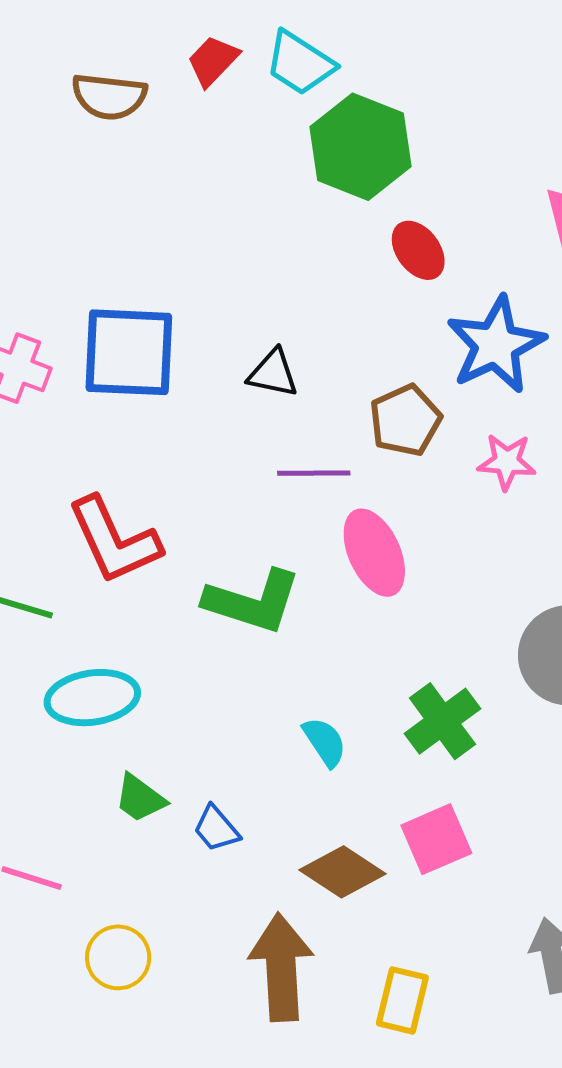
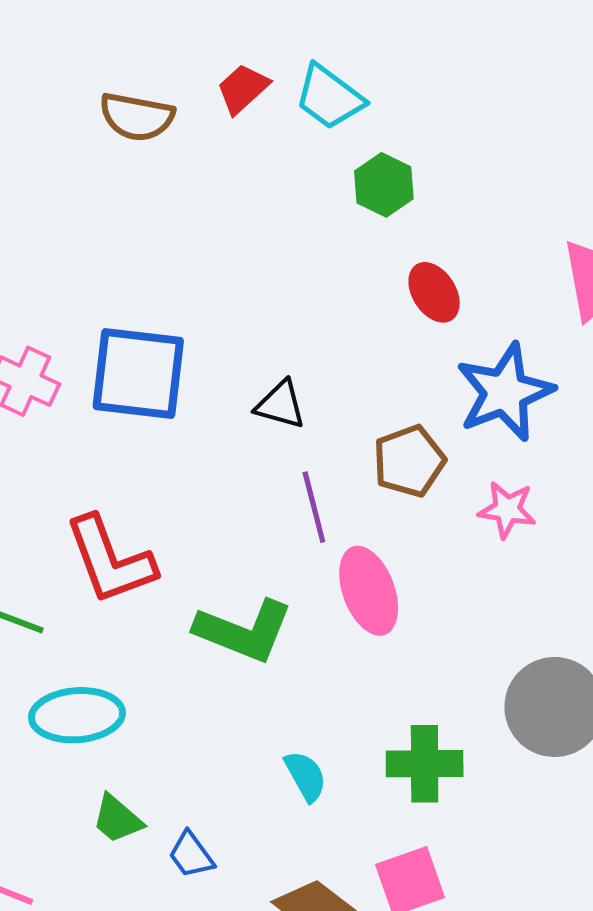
green hexagon: (360, 147) -> (384, 185), size x0.6
purple line: (314, 473) -> (314, 507), turned 72
green cross: (442, 721) -> (425, 764), turned 32

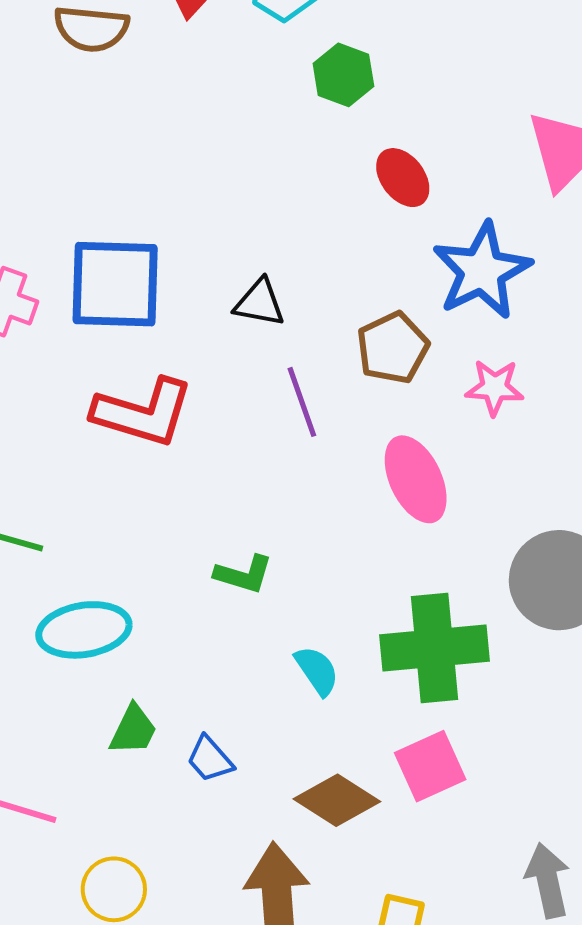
red L-shape: (110, 560) -> (143, 413), moved, turned -48
pink ellipse: (369, 591) -> (416, 479), moved
green L-shape: (244, 631) -> (244, 574), moved, size x0.6
green cross: (425, 764) -> (434, 648), size x1.4
green trapezoid: (117, 819) -> (133, 730), turned -100

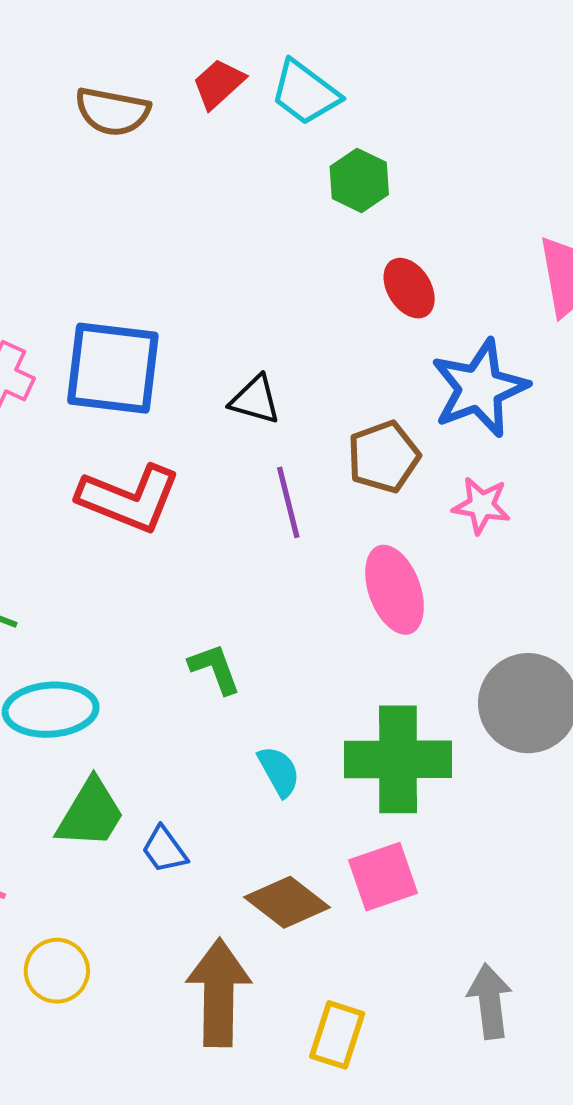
green L-shape: (244, 574) -> (215, 669), turned -132
green trapezoid: (133, 730) -> (91, 814), size x1.4

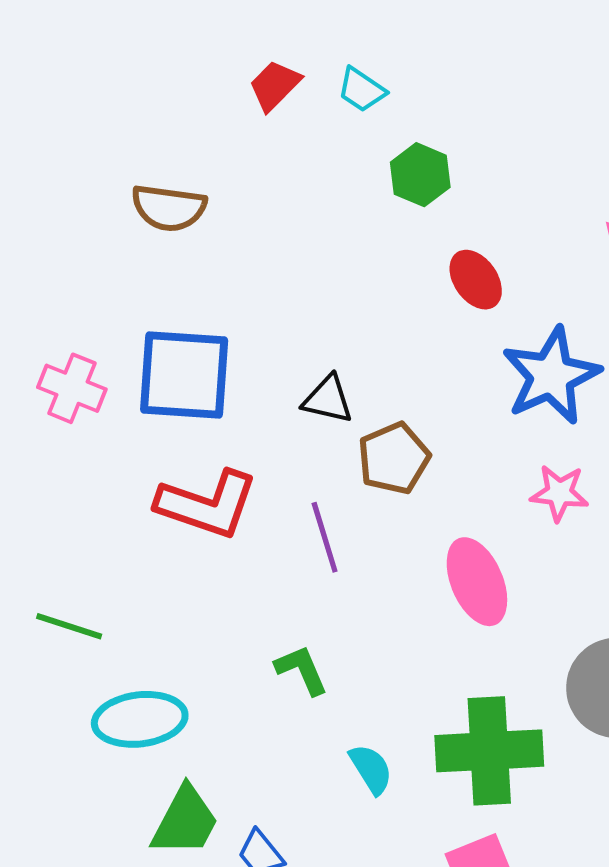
cyan trapezoid: (305, 93) -> (362, 90), size x0.7
brown semicircle: (112, 111) -> (169, 208), moved
brown pentagon: (384, 457) -> (394, 458), moved
purple line: (288, 502) -> (325, 537), moved

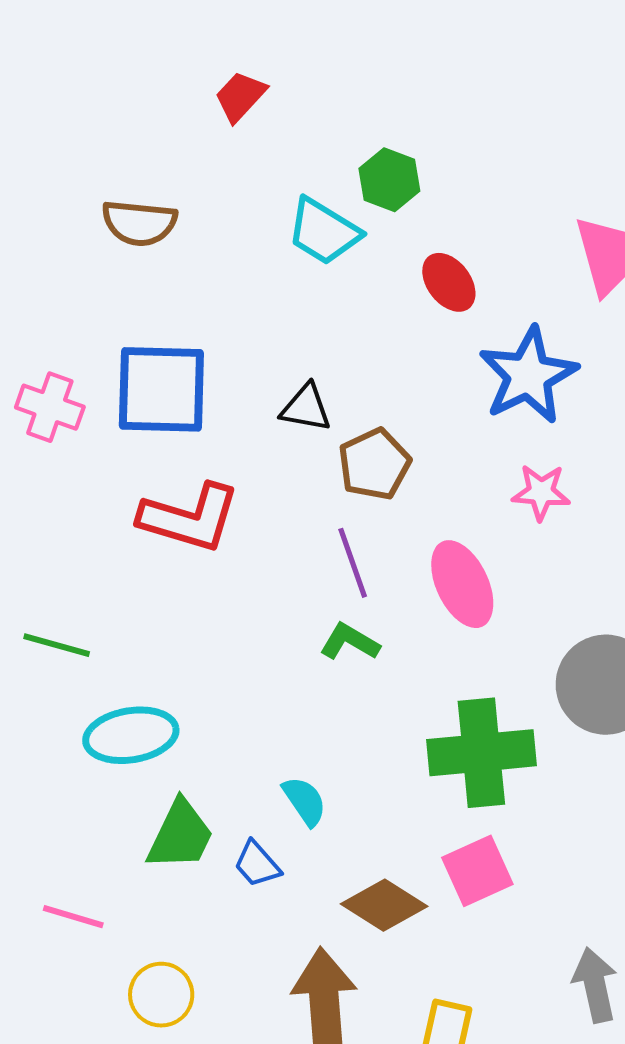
cyan trapezoid: (362, 90) -> (324, 231), moved, size x1.5
purple line: (325, 537) -> (353, 563), moved
green L-shape: (302, 670) -> (350, 642), moved, turned -34
cyan semicircle: (371, 769) -> (305, 801), moved

